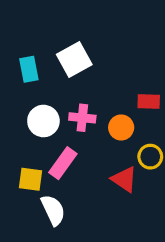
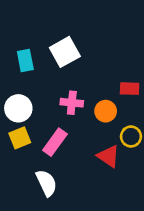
white circle: (43, 121) -> (18, 108), moved
yellow square: (30, 179) -> (20, 138), moved, turned -30

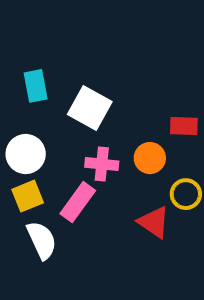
white square: (65, 52) -> (90, 108), moved, turned -32
pink cross: (72, 103) -> (102, 164), moved
white semicircle: (46, 183) -> (42, 240), moved

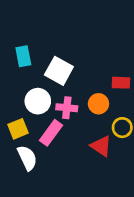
white circle: (26, 154) -> (38, 101), moved

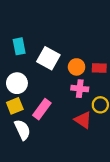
white circle: (38, 101) -> (17, 83), moved
orange circle: (98, 104) -> (77, 67), moved
pink cross: (67, 108) -> (80, 89), moved

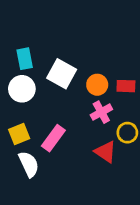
white circle: (17, 83) -> (22, 89), moved
pink cross: (80, 89) -> (101, 112), turned -35

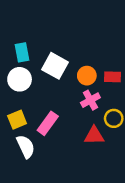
red triangle: (105, 152) -> (94, 136), turned -35

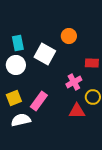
orange circle: (87, 76) -> (69, 36), moved
white semicircle: (26, 147) -> (21, 120), turned -78

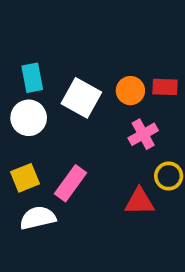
orange circle: (69, 36) -> (130, 91), moved
red rectangle: (92, 63) -> (165, 87), moved
pink cross: (74, 82) -> (143, 134), moved

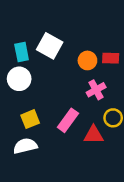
white square: (81, 98) -> (50, 46), moved
yellow square: (25, 178) -> (30, 119), moved
pink rectangle: (70, 183) -> (68, 120), moved

